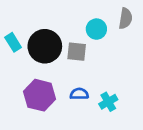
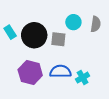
gray semicircle: (126, 18) -> (96, 24), moved
blue semicircle: (79, 94) -> (60, 71), size x1.5

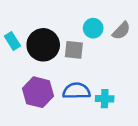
gray semicircle: (96, 24) -> (121, 31), turned 35
cyan cross: (83, 78) -> (105, 99), turned 32

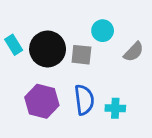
gray semicircle: (121, 31) -> (134, 52), moved
blue semicircle: (76, 91) -> (84, 100), turned 84

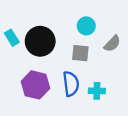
gray square: (81, 55) -> (80, 53), moved

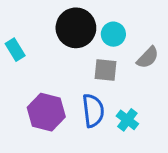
black circle: (40, 41) -> (76, 28), moved
cyan cross: (97, 91) -> (127, 120), turned 35

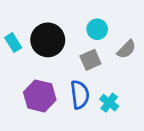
black circle: (76, 28) -> (48, 40), moved
gray square: (106, 70) -> (90, 60), turned -30

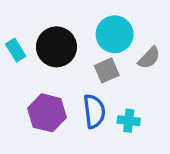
cyan circle: (97, 29) -> (115, 34), size x1.5
cyan cross: (109, 103) -> (129, 121), turned -30

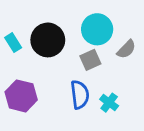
purple hexagon: (47, 113) -> (21, 96), moved
cyan cross: (129, 121) -> (109, 103), turned 30

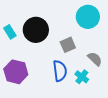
cyan circle: (97, 29) -> (88, 17), moved
gray semicircle: (126, 49) -> (95, 59), moved, turned -91

